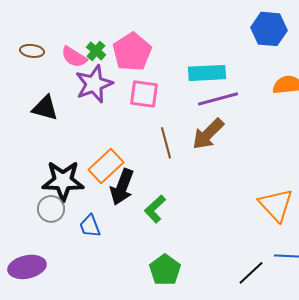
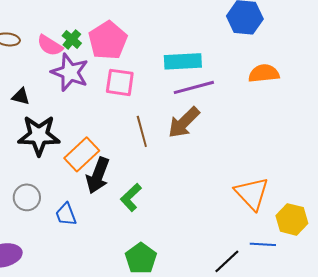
purple star: (94, 84) -> (70, 72), turned -30
black triangle: (45, 108) -> (21, 96), size x0.7
black star: (63, 181) -> (39, 135), moved

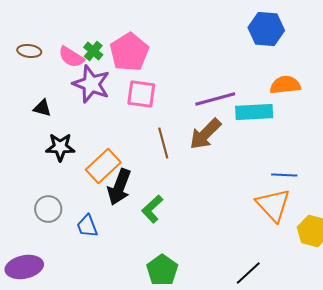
cyan rectangle: (183, 61) -> (254, 112), moved
black star: (39, 135) -> (60, 147), size x0.7
blue line: (263, 244) -> (284, 175), moved

